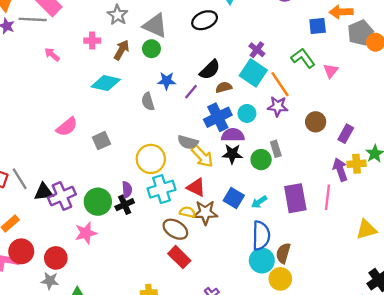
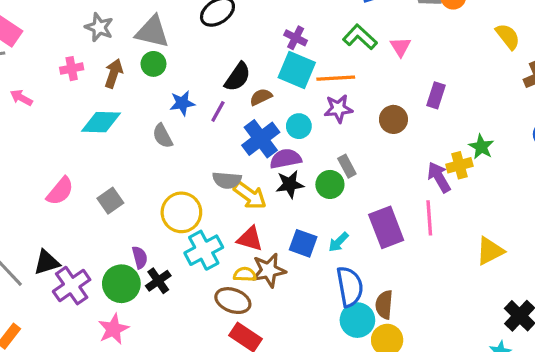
orange line: (280, 84) -> (336, 78), turned -48
purple rectangle: (346, 134) -> (436, 95), moved
purple semicircle: (127, 190) -> (140, 257), moved
black triangle: (44, 192) -> (47, 262), moved

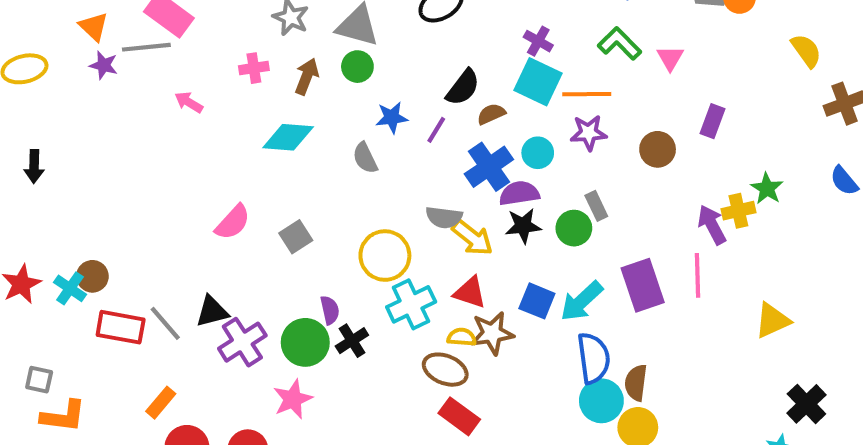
cyan arrow: (338, 242) -> (582, 301), size x1.6

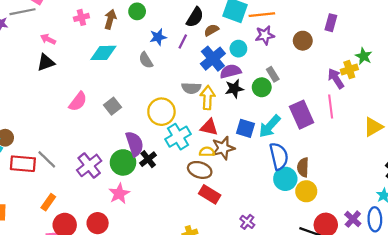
yellow arrow: (472, 238) -> (208, 98), turned -120
purple semicircle: (330, 310) -> (135, 144), size x1.6
black triangle: (212, 311) -> (46, 62), moved

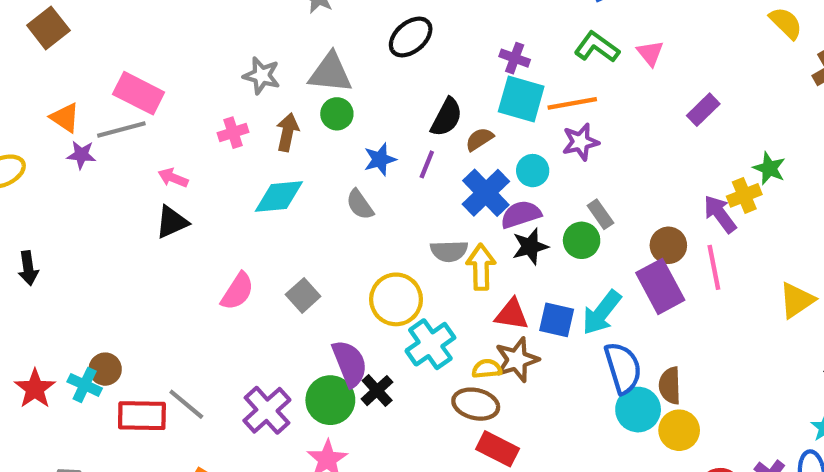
purple rectangle: (331, 23) -> (703, 110), turned 35
brown circle: (303, 41) -> (668, 245), moved
red triangle: (209, 127) -> (512, 314), moved

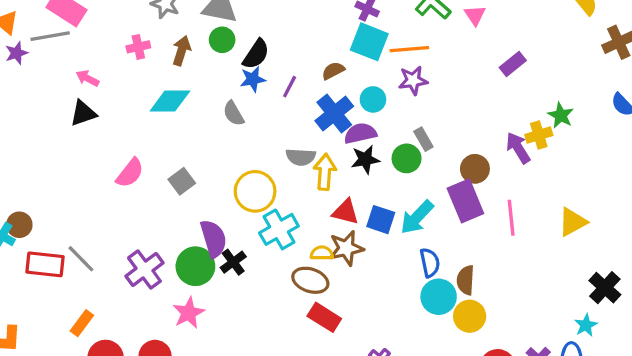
black semicircle: (447, 117) -> (256, 54), moved
purple star: (81, 155) -> (16, 53), turned -30
pink line: (714, 267) -> (511, 218), moved
blue semicircle: (623, 368) -> (430, 263), size x0.7

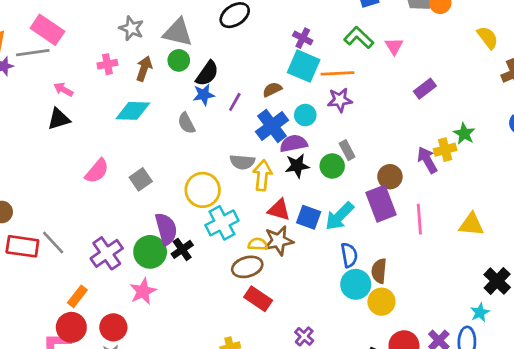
yellow triangle: (573, 222) -> (471, 224), turned 32
brown ellipse: (310, 280) -> (247, 267), turned -36
orange rectangle: (82, 323) -> (77, 296), moved

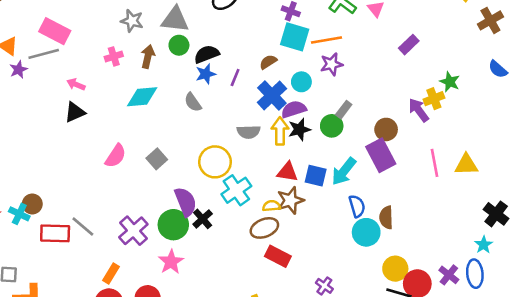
black semicircle: (207, 73) -> (207, 54), turned -140
gray rectangle: (347, 150) -> (344, 110), turned 72
yellow arrow: (262, 175) -> (280, 131), moved
pink line: (419, 219) -> (434, 163), moved
yellow circle: (381, 302) -> (395, 269), moved

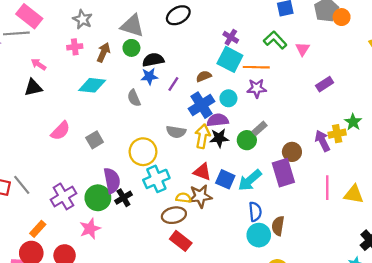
gray star: (132, 21) -> (83, 19), moved

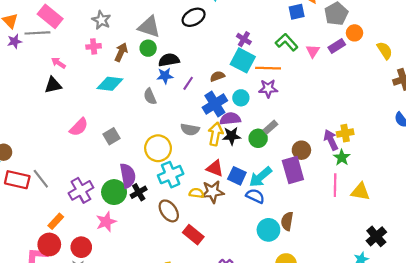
orange circle: (342, 17) -> (354, 33), moved
purple rectangle: (325, 84) -> (337, 46), moved
green star: (353, 122) -> (342, 158), moved
blue semicircle: (255, 212) -> (255, 196), moved, turned -60
brown ellipse: (174, 215) -> (169, 211), moved, turned 65

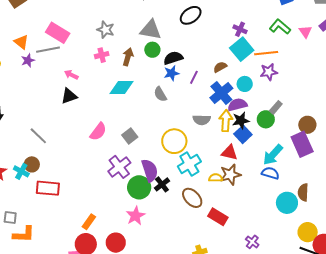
cyan square: (243, 60) -> (242, 49), turned 30
blue square: (237, 176) -> (243, 134), moved, turned 30
gray line: (41, 179) -> (38, 136), moved
purple cross: (81, 190) -> (119, 167), moved

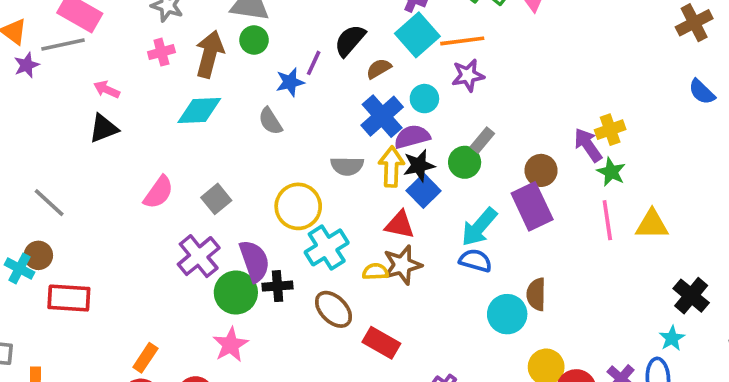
brown arrow: (128, 57) -> (210, 54), size x1.4
black semicircle: (173, 58) -> (350, 40), moved, turned -30
purple line: (194, 77) -> (314, 63), moved
black cross: (162, 184) -> (278, 286), turned 35

